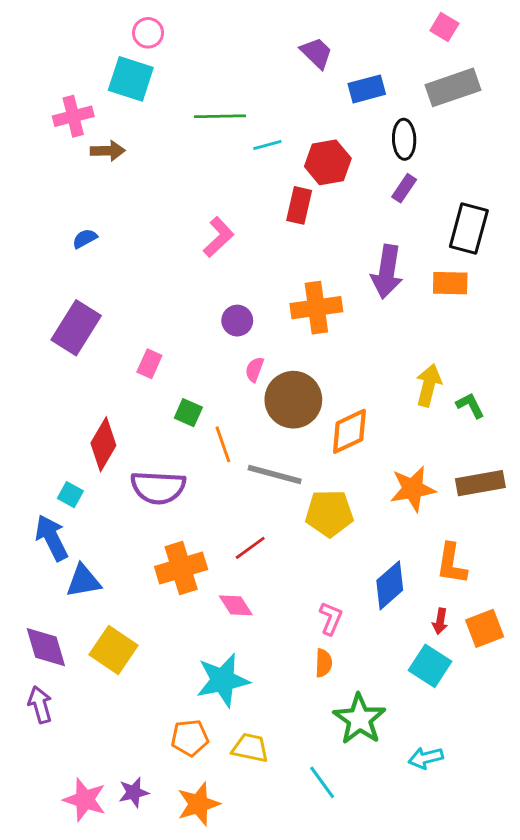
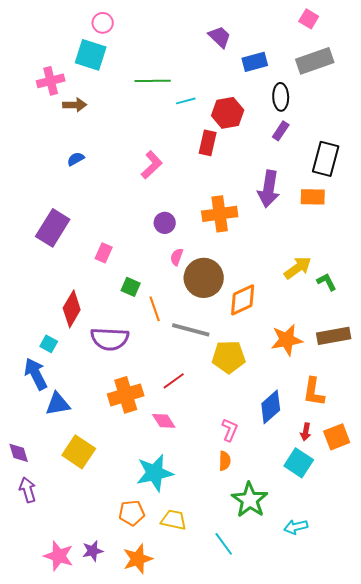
blue semicircle: (85, 239) -> (76, 159), moved
yellow arrow: (429, 385) -> (298, 268), turned 40
purple diamond: (46, 647) -> (19, 453), moved, size x0.7

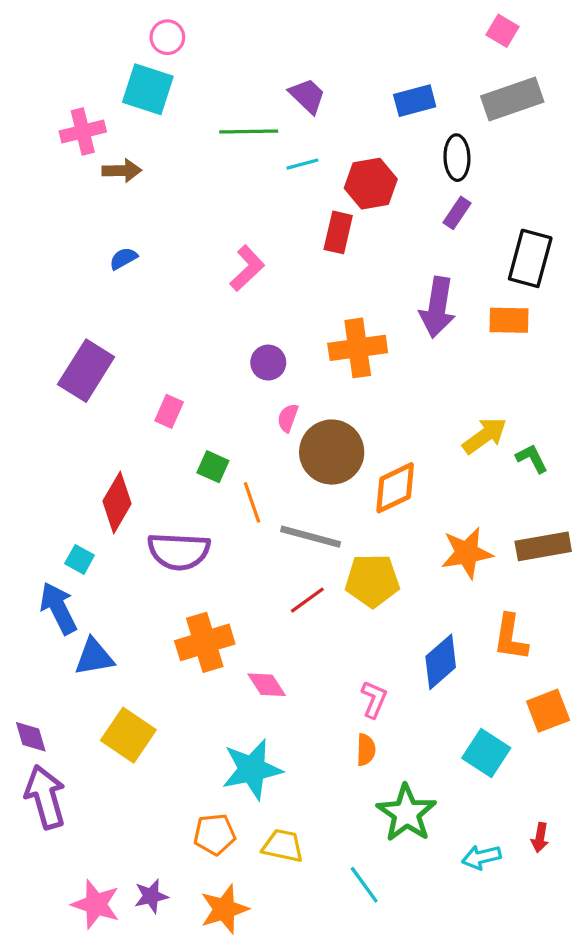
purple trapezoid: (220, 37) -> (307, 96), moved
red line: (174, 381) -> (307, 600), moved
red arrow: (306, 432) -> (540, 838), moved
purple arrow: (28, 490) -> (45, 797), size x1.5

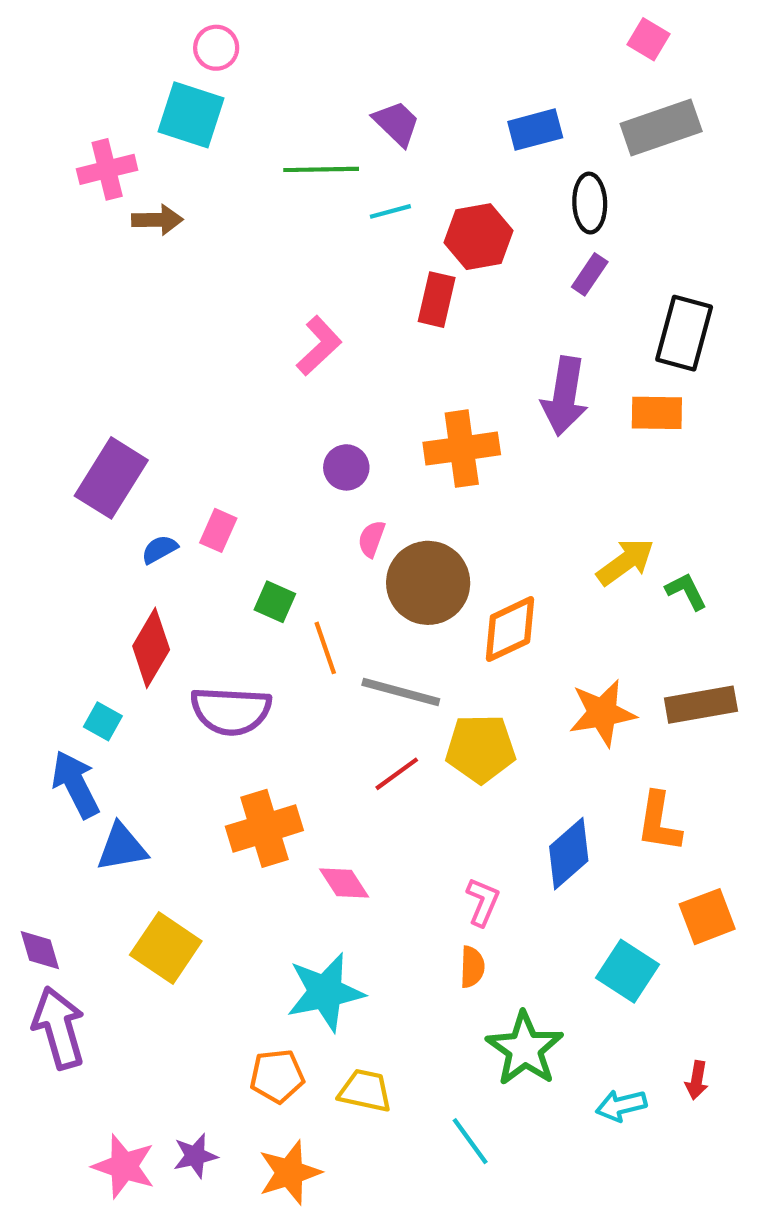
blue semicircle: (123, 258) -> (160, 549), moved

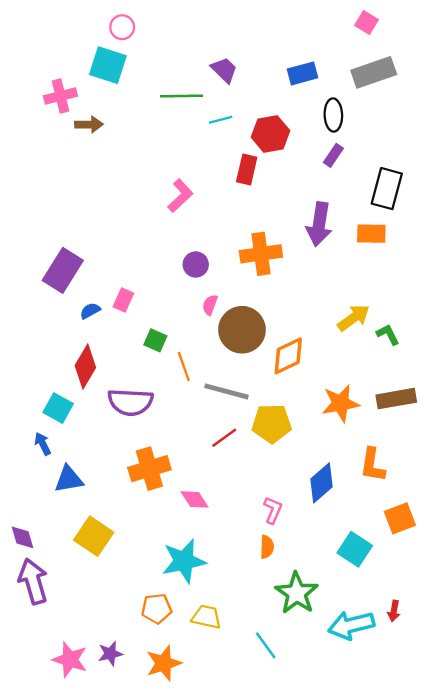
cyan square: (103, 721) -> (58, 408), size x1.4
blue arrow: (76, 784) -> (43, 444), size x0.6
cyan arrow: (621, 1105) -> (351, 625), size x1.6

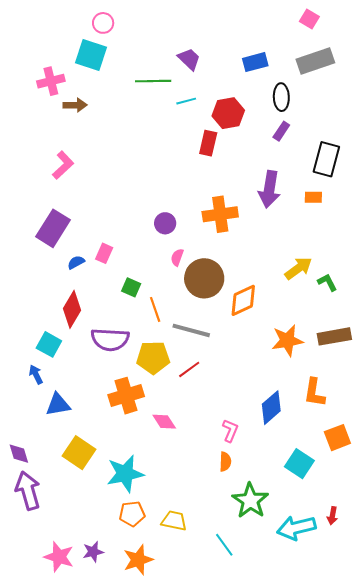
pink L-shape: (180, 196) -> (63, 165), moved
orange rectangle: (371, 234) -> (313, 197), size x0.7
yellow pentagon: (272, 423) -> (153, 357), moved
cyan star: (184, 561) -> (125, 474), moved

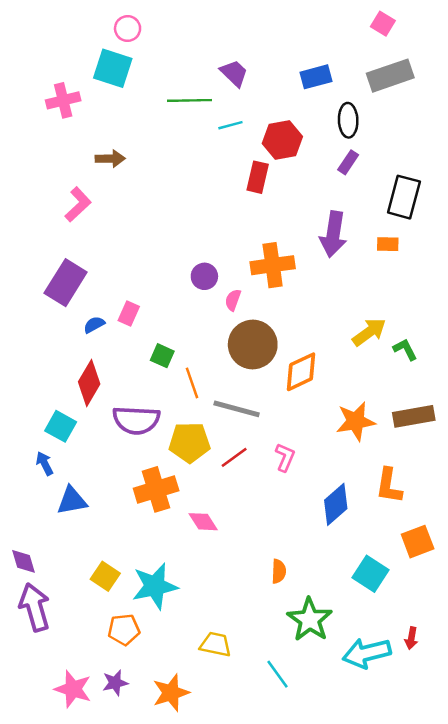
brown arrow: (75, 105) -> (110, 159), moved
pink semicircle: (177, 257) -> (233, 300), moved
pink L-shape: (230, 431) -> (285, 457), moved
yellow square: (79, 453) -> (105, 576), moved, size x0.7
orange pentagon: (132, 514) -> (124, 630), moved

